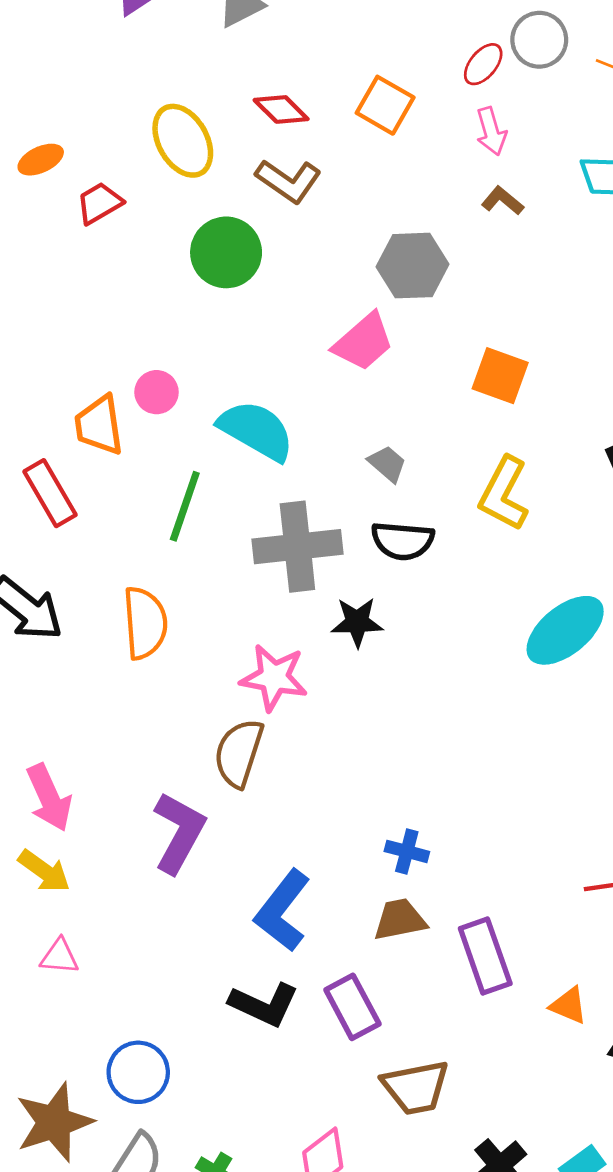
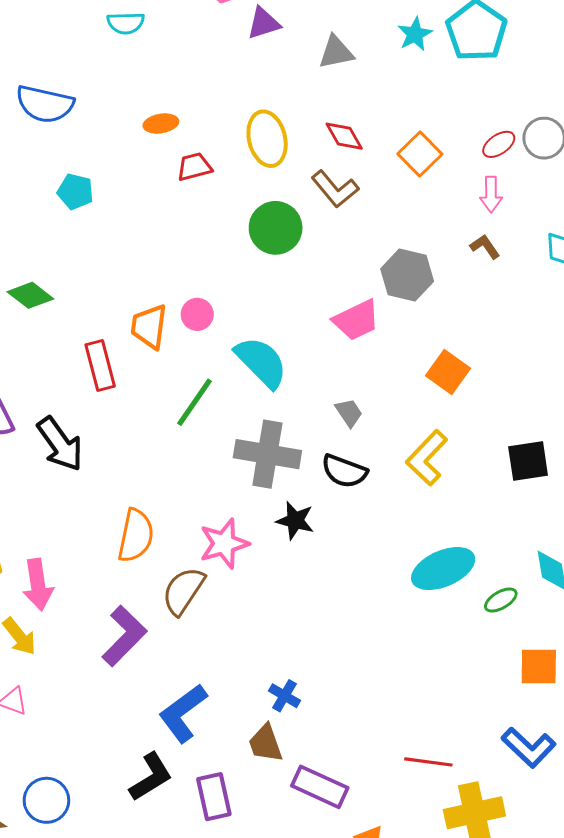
orange semicircle: (145, 623) -> (136, 536), moved
pink star: (274, 678) -> (224, 544), turned 30
brown trapezoid: (400, 920) -> (266, 743), turned -114
purple rectangle: (485, 956) -> (320, 787), turned -62
black L-shape: (264, 1004) -> (151, 777), turned -72

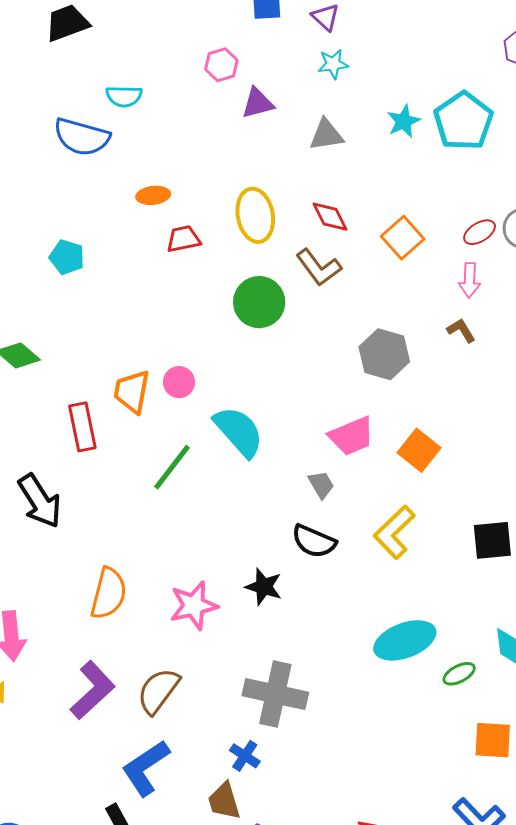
blue semicircle: (45, 104) -> (82, 137), moved
pink trapezoid: (356, 320) -> (352, 436), moved
gray cross: (267, 454) -> (275, 694), moved
brown semicircle: (183, 591) -> (158, 691), moved

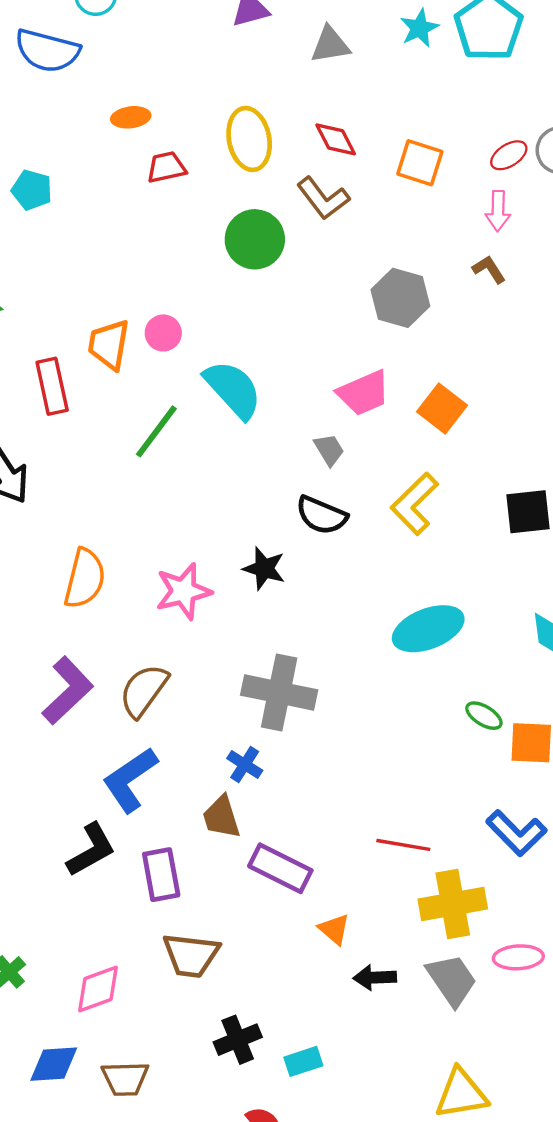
orange square: (403, 238) -> (420, 163), turned -30
green ellipse: (459, 674) -> (484, 716), moved, turned 60

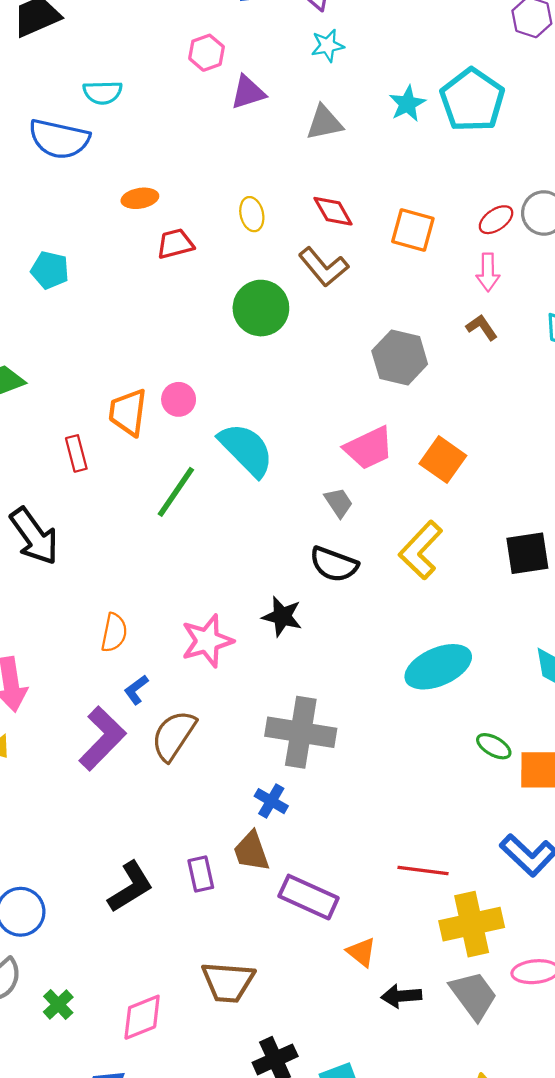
yellow ellipse: (249, 139) -> (252, 214), size x0.6
red rectangle: (52, 386) -> (76, 453), size x0.7
orange semicircle: (85, 578) -> (114, 633), size x0.7
blue L-shape: (130, 780) -> (136, 690), moved, size x0.5
purple rectangle: (161, 875) -> (201, 874), moved, size x0.7

